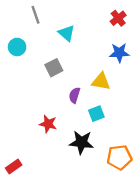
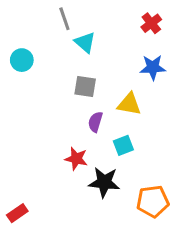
gray line: (35, 15) -> (64, 19), moved
gray square: (54, 68) -> (85, 87), moved, turned 36
red star: (48, 124) -> (76, 159), moved

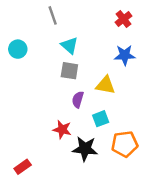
cyan triangle: (85, 42) -> (69, 45), moved
orange pentagon: (153, 201) -> (125, 144), moved
red rectangle: (17, 213) -> (23, 167), moved

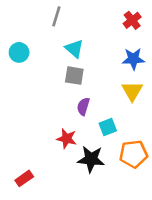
gray line: (53, 15) -> (56, 16), turned 36
yellow triangle: (105, 85) -> (132, 91), moved, turned 50

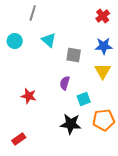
gray line: (56, 16) -> (33, 13), moved
cyan triangle: (74, 49) -> (49, 40), moved
gray square: (74, 76) -> (74, 55), moved
red star: (67, 139) -> (29, 96), moved

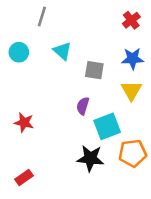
red star: (29, 96) -> (24, 123), moved
cyan square: (84, 99) -> (107, 126), size x1.5

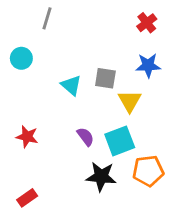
cyan triangle: (62, 51) -> (71, 85), moved
yellow triangle: (131, 91) -> (130, 101), moved
purple semicircle: (83, 106) -> (85, 137), moved, turned 126

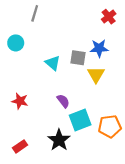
blue star: (148, 65) -> (99, 48), moved
cyan square: (120, 141) -> (80, 120), moved
black star: (101, 177) -> (59, 140), moved, turned 30

